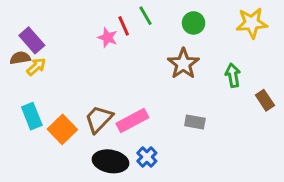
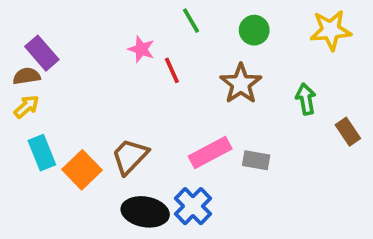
red line: (124, 26) -> (172, 70), moved
yellow arrow: (36, 67) -> (27, 107), moved
pink rectangle: (132, 121) -> (210, 153), moved
blue cross: (147, 157) -> (193, 206), size x1.4

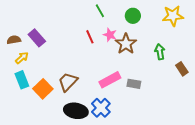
pink star: (141, 49) -> (110, 35), moved
purple rectangle: (42, 53) -> (37, 38), moved
yellow arrow: (27, 107) -> (22, 58), moved

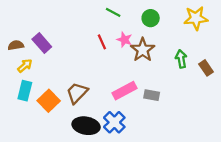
green line: (100, 11) -> (113, 12), turned -32
brown rectangle: (182, 69) -> (206, 68), moved
cyan rectangle: (22, 80) -> (25, 91), turned 36

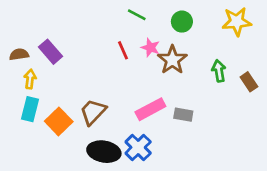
yellow arrow: (25, 66) -> (30, 79), turned -42

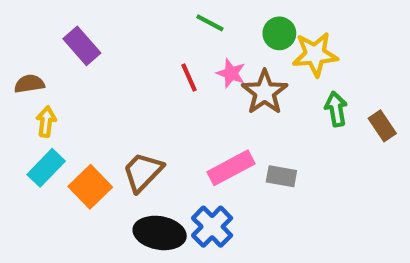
yellow star: (237, 22) -> (315, 54), moved
purple rectangle: (51, 52) -> (82, 46), moved
cyan rectangle: (30, 109) -> (46, 168), turned 30

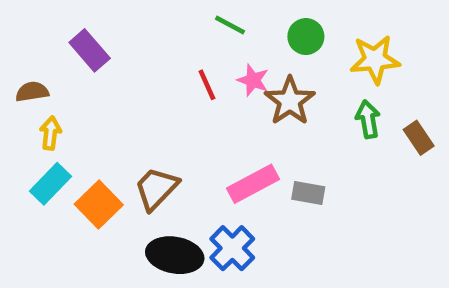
yellow star: (315, 54) -> (375, 60), moved

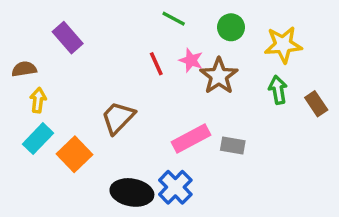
brown trapezoid: (156, 188) -> (118, 118), moved

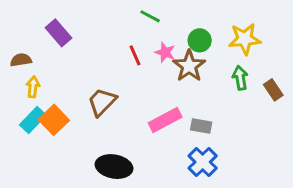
green circle: (231, 27) -> (200, 40), moved
orange square: (75, 154) -> (54, 120), moved
blue cross: (175, 187) -> (203, 162), moved

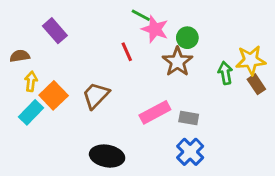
yellow star: (245, 39) -> (251, 60), moved
pink star: (165, 52) -> (155, 29), moved, size x1.4
orange square: (54, 120) -> (54, 95), moved

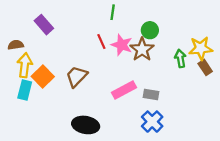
green line: (141, 15) -> (113, 12), turned 70
pink star: (155, 29) -> (122, 45), moved
yellow arrow: (31, 81) -> (25, 65), size x1.5
cyan rectangle: (31, 112) -> (25, 90), turned -30

